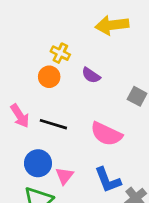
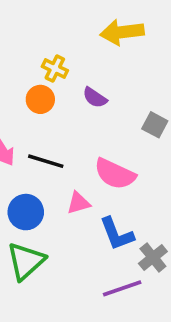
pink triangle: (64, 176) -> (78, 203), moved, turned 36

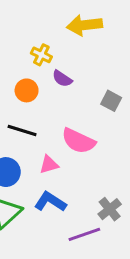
yellow cross: (55, 69) -> (41, 55), moved
orange circle: (40, 99) -> (27, 90), moved
blue L-shape: (117, 234) -> (50, 202), moved, turned 144

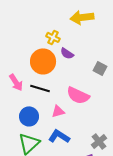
orange circle: (27, 90) -> (43, 61), size x1.6

